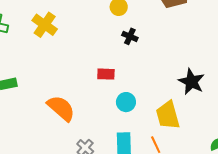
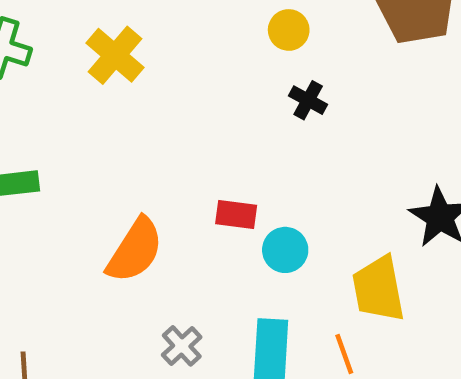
red rectangle: (106, 74) -> (236, 214), moved
orange semicircle: (61, 108) -> (135, 250), turned 76

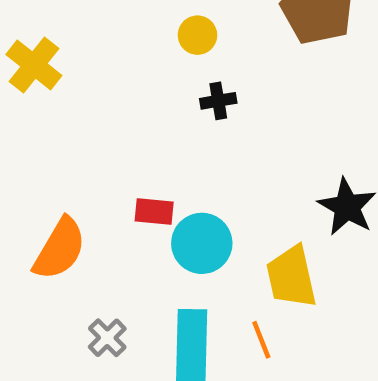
black cross: (308, 100) -> (218, 101), turned -36
cyan circle: (285, 250) -> (202, 243), size x1.4

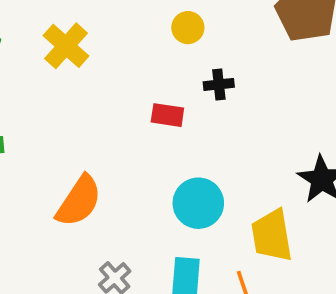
yellow circle: (197, 35) -> (188, 28), moved
red rectangle: (154, 212) -> (167, 115), moved

